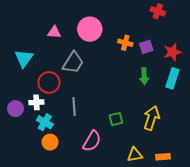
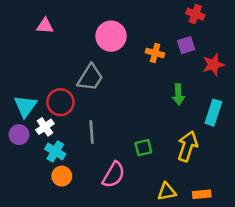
pink triangle: (54, 32) -> (45, 26), moved
purple square: (146, 47) -> (186, 45), moved
cyan triangle: (24, 58) -> (25, 106), moved
cyan rectangle: (172, 78) -> (213, 113), moved
white cross: (36, 102) -> (45, 127), turned -32

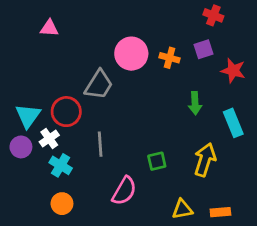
pink circle: (111, 36) -> (131, 54), moved
red star: (213, 65) -> (233, 71), turned 30
cyan rectangle: (213, 113) -> (233, 123), turned -40
orange circle: (62, 176) -> (62, 204), moved

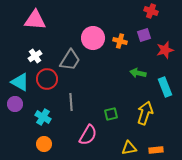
pink triangle: (49, 28) -> (35, 20), size x1.6
red star: (233, 71) -> (165, 50), turned -30
green arrow: (195, 103) -> (138, 73), turned 105
cyan triangle: (28, 116) -> (20, 82), turned -36
white cross: (49, 138) -> (35, 56), moved

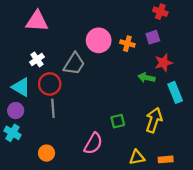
red star: (165, 50) -> (163, 63), moved
gray line: (71, 102) -> (53, 108), moved
cyan cross: (43, 117) -> (12, 133), moved

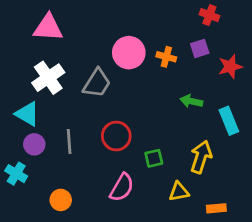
white cross: (37, 59) -> (48, 78), size x1.6
red star: (163, 63) -> (230, 67), moved
red circle: (50, 84) -> (116, 136), moved
purple circle: (16, 111) -> (34, 144), moved
yellow triangle: (137, 157) -> (179, 192), moved

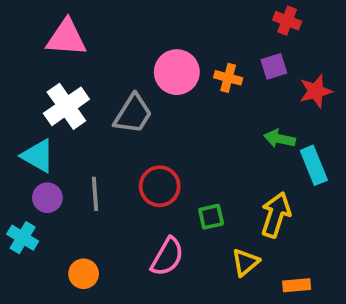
green arrow: (191, 101) -> (280, 139), moved
yellow triangle: (179, 192) -> (245, 262), turned -30

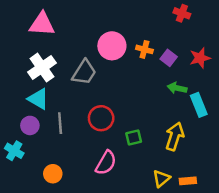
purple square: (274, 66) -> (169, 58), moved, turned -35
cyan triangle: (38, 156) -> (38, 99), moved
yellow triangle: (245, 262) -> (161, 179), moved

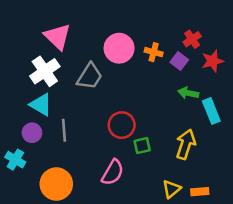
red cross: (182, 13) -> (192, 39), moved, turned 35
pink triangle: (42, 24) -> (58, 37), moved, turned 40
red circle: (101, 118) -> (122, 125), moved
orange circle: (53, 174) -> (56, 184), size x1.6

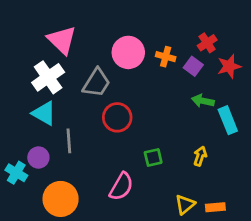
red circle: (122, 125) -> (117, 117), moved
purple circle: (32, 133) -> (38, 157), moved
yellow arrow: (186, 144) -> (200, 156), size x0.6

